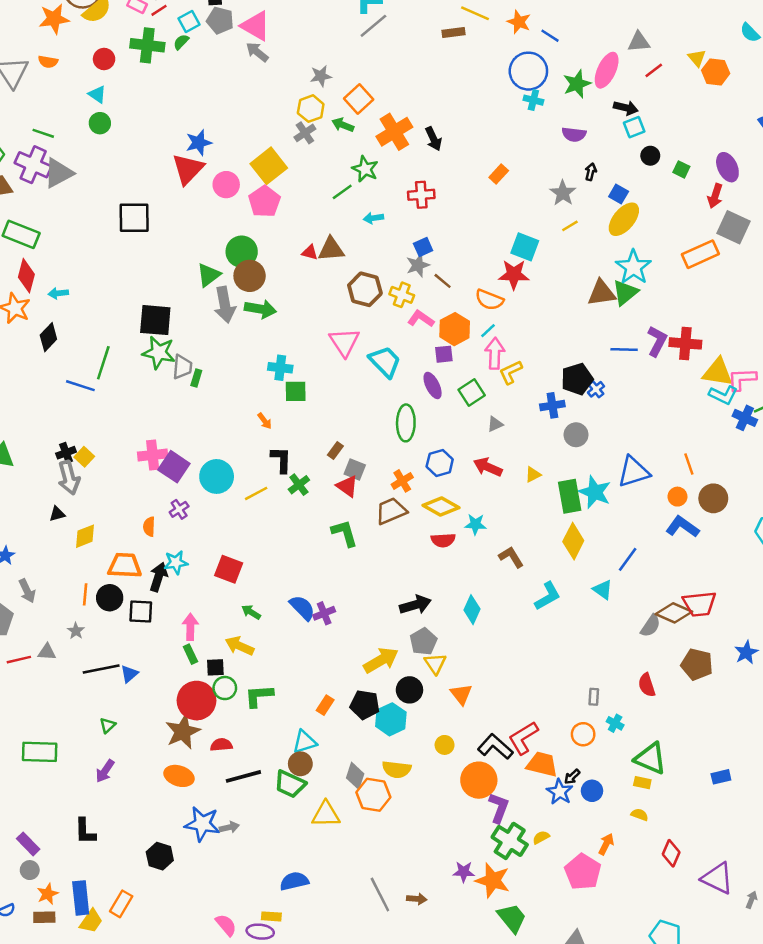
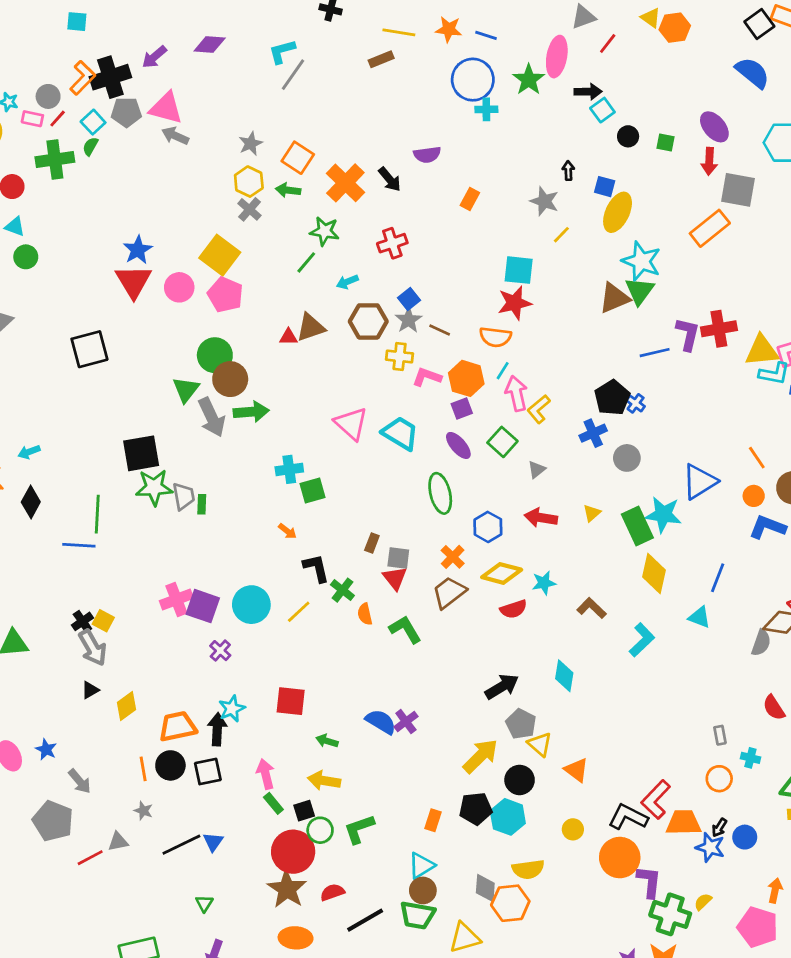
purple semicircle: (574, 134) -> (427, 155), moved
brown hexagon: (365, 289) -> (368, 321), moved
red triangle: (347, 486) -> (395, 578), turned 30
orange semicircle: (149, 527) -> (365, 614), moved

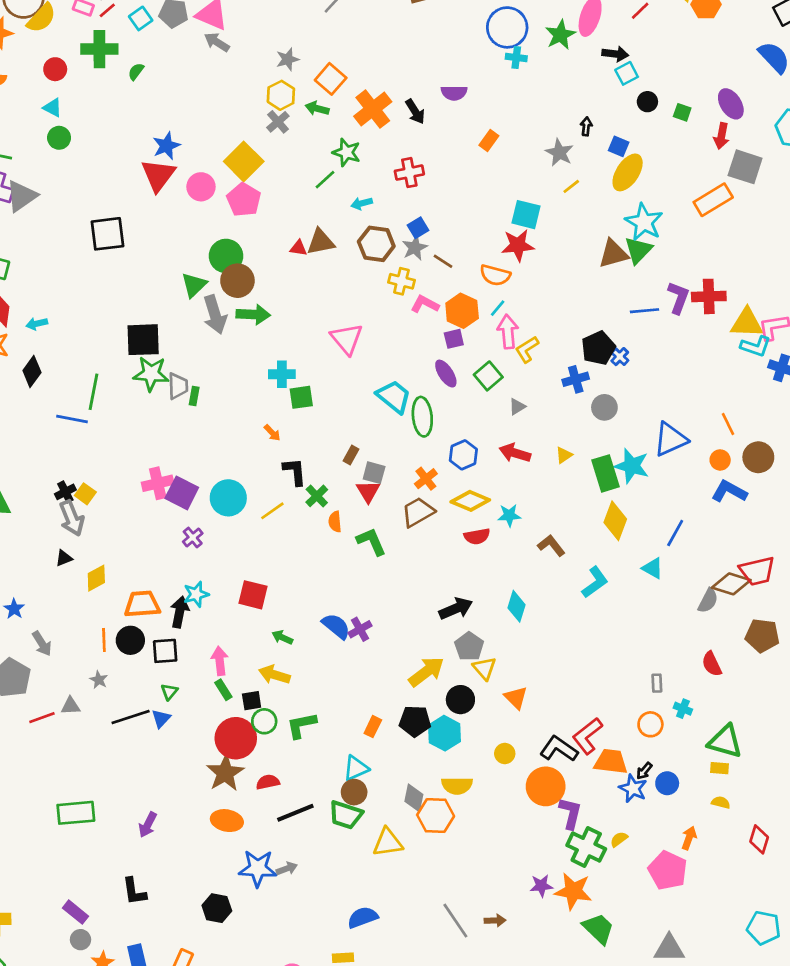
green semicircle: (90, 146) -> (136, 71), moved
cyan trapezoid: (400, 433) -> (394, 397), moved
green triangle: (204, 903) -> (169, 692), moved

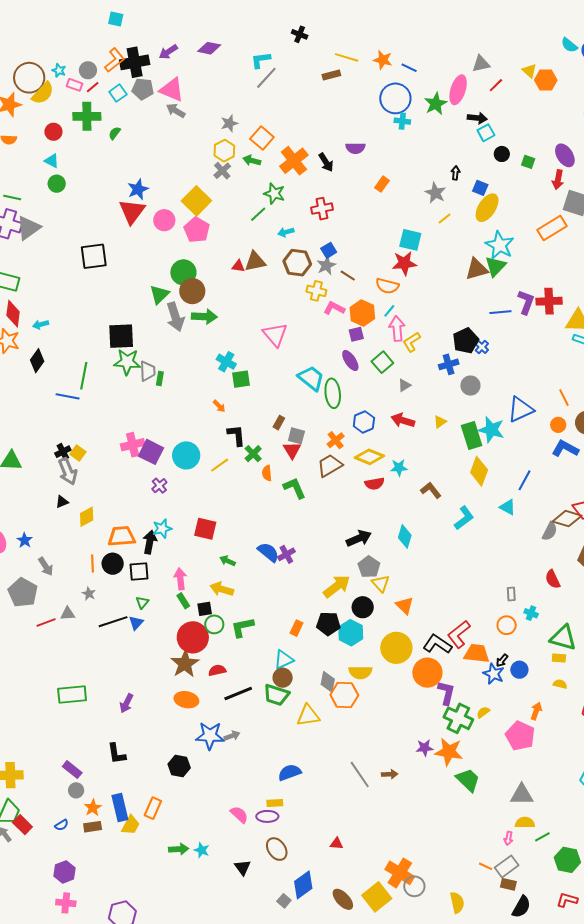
cyan cross: (282, 374) -> (226, 362), turned 30
yellow circle: (505, 753) -> (396, 648), size x2.0

